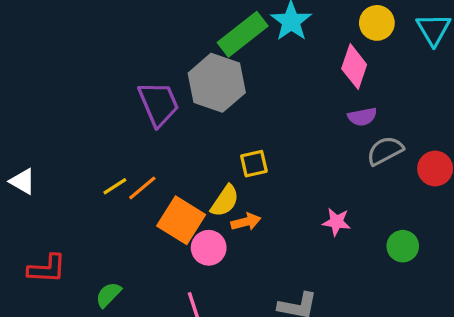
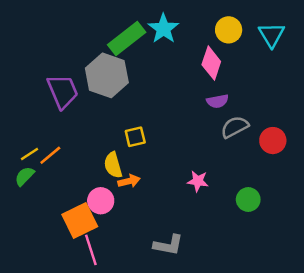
yellow semicircle: (225, 201) -> (113, 165), turned 130
orange square: (181, 220) -> (80, 220), moved, turned 32
green semicircle: (108, 295) -> (25, 176), moved

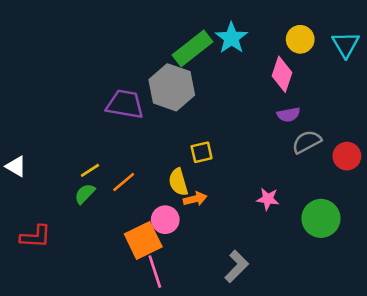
purple trapezoid: (63, 91) -> (125, 104), turned -57
orange line: (50, 155) -> (124, 182), moved
green circle: (248, 200) -> (321, 218), size x1.5
gray L-shape: (168, 245) -> (237, 266), turned -56

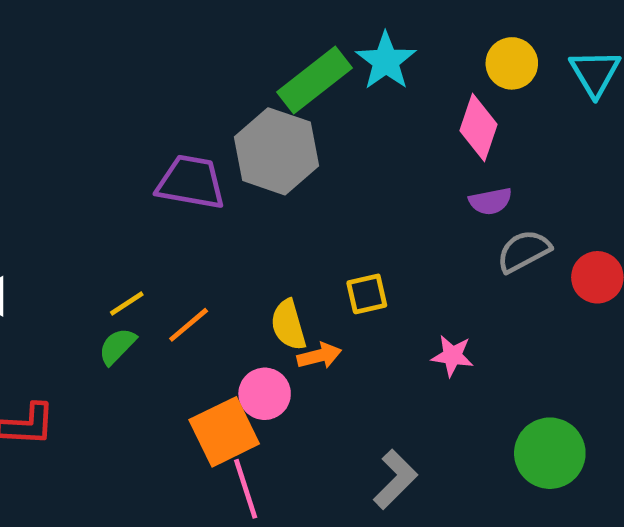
yellow square: (202, 152) -> (367, 294), moved
green circle: (321, 218) -> (550, 453), moved

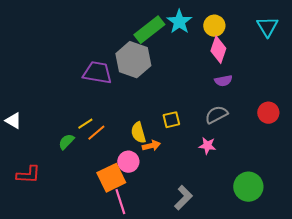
yellow circle: (512, 63) -> (214, 26), moved
gray semicircle: (524, 251) -> (216, 115), moved
yellow line: (127, 303) -> (85, 124), moved

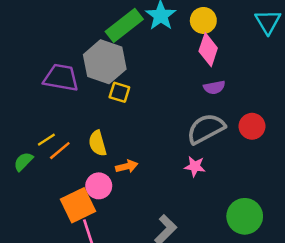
red circle: (268, 113) -> (252, 126), moved
gray semicircle: (216, 115) -> (206, 129), size x1.4
yellow square: (171, 120) -> (119, 92), moved, turned 30
yellow semicircle: (138, 133) -> (98, 143), moved

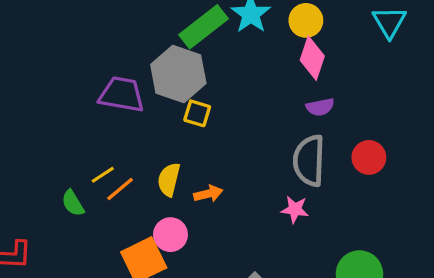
gray semicircle: (206, 129) -> (309, 161), turned -60
yellow semicircle: (98, 143) -> (169, 179), turned 30
green semicircle: (23, 162) -> (73, 203), turned -75
orange arrow: (127, 166) -> (208, 194), moved

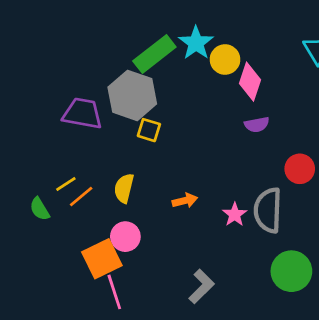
yellow circle: (306, 20) -> (225, 59), moved
gray semicircle: (309, 161) -> (268, 210), moved
orange arrow: (208, 194) -> (185, 201), moved
pink star: (295, 209) -> (235, 214), turned 30

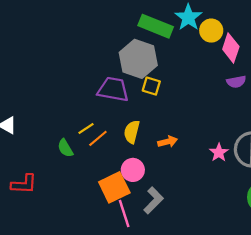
green rectangle: (154, 54) -> (156, 26), turned 60
purple trapezoid: (82, 113) -> (113, 89), moved
orange arrow: (185, 201) -> (168, 142), moved
gray L-shape: (201, 286) -> (154, 200), moved

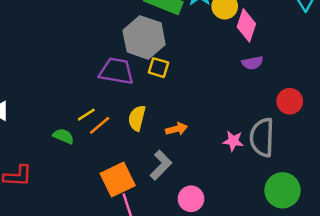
green semicircle: (65, 148) -> (63, 136), turned 144
pink star: (219, 153) -> (233, 141), turned -30
pink circle: (133, 170) -> (191, 199), moved
gray L-shape: (154, 200) -> (161, 165), moved

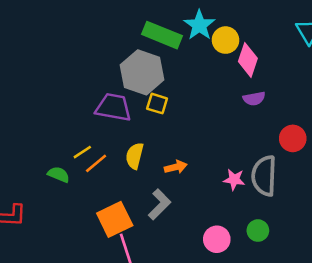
green circle: (282, 190) -> (258, 231), moved, size x0.6
pink circle: (191, 199) -> (217, 239), moved

